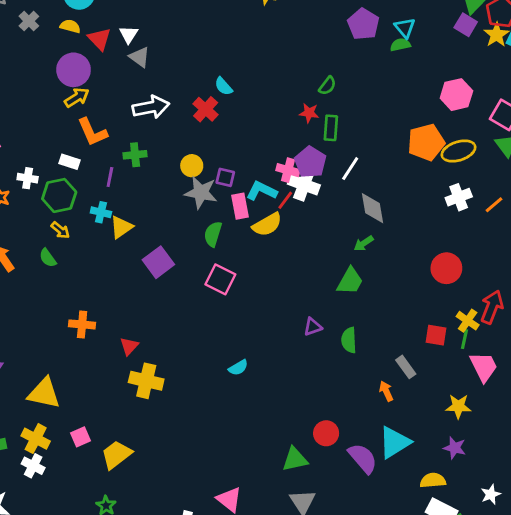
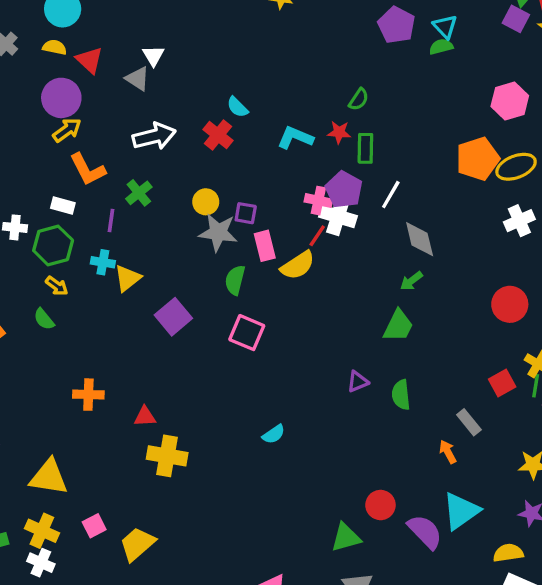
white triangle: (129, 34) -> (153, 56), moved
green cross: (135, 155) -> (139, 193), turned -30
cyan L-shape: (262, 191) -> (295, 138), moved
red square: (436, 335) -> (502, 383), turned -35
red triangle: (129, 346) -> (145, 417), turned 48

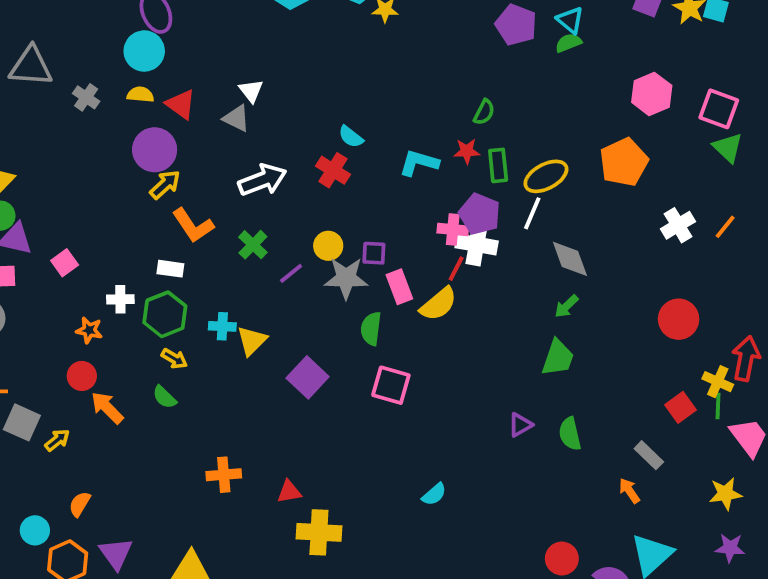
yellow ellipse: (516, 167) -> (546, 176), moved
purple line: (111, 221) -> (291, 273), moved, turned 50

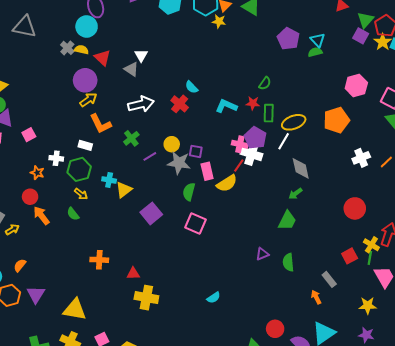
gray cross: (86, 97) -> (67, 48), moved
cyan semicircle: (434, 494) -> (214, 298), moved

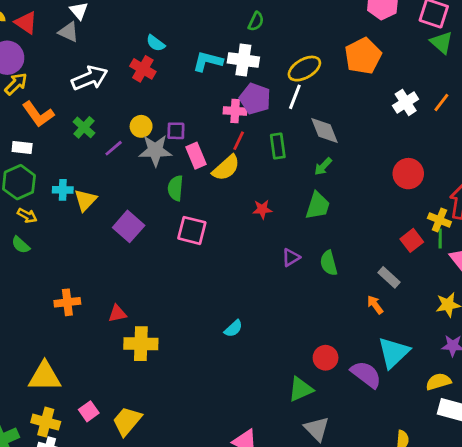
red star: (253, 103) -> (262, 209), moved
green rectangle: (269, 113) -> (278, 146), moved
white cross: (252, 154) -> (243, 60), moved

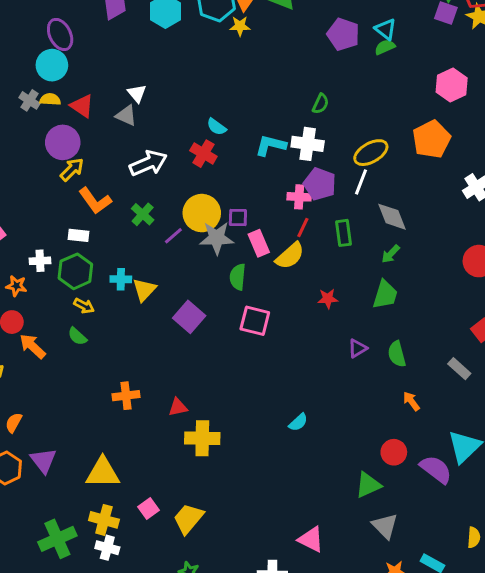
yellow circle: (141, 126) -> (202, 213), size x1.6
orange arrow: (375, 305) -> (411, 401), moved

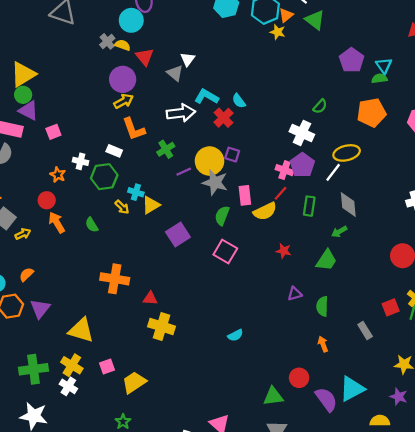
orange pentagon: (432, 139) -> (371, 113), moved
cyan L-shape: (271, 145) -> (206, 97), moved
purple square: (238, 218) -> (232, 155), moved
yellow arrow: (84, 306) -> (122, 207), moved
orange cross: (126, 396) -> (115, 279), size x1.4

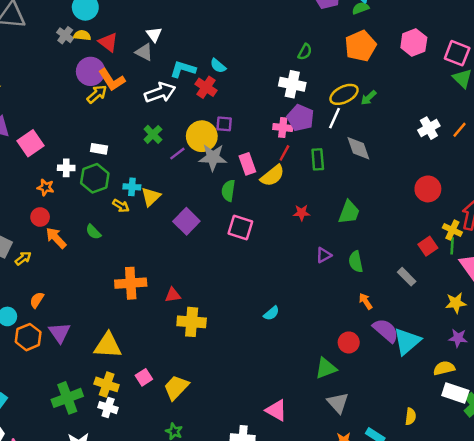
orange L-shape: (134, 129) -> (112, 80), moved
pink square: (53, 132) -> (31, 143), size x1.5
green arrow: (339, 232) -> (369, 98), moved
purple semicircle: (326, 399) -> (386, 330), moved

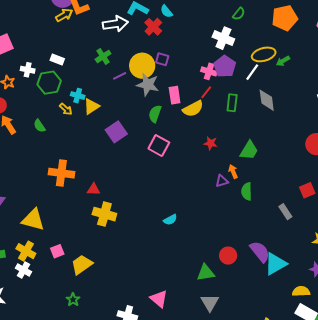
orange arrow: (366, 301) -> (233, 171), moved

